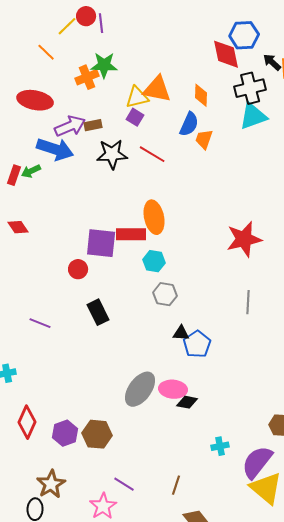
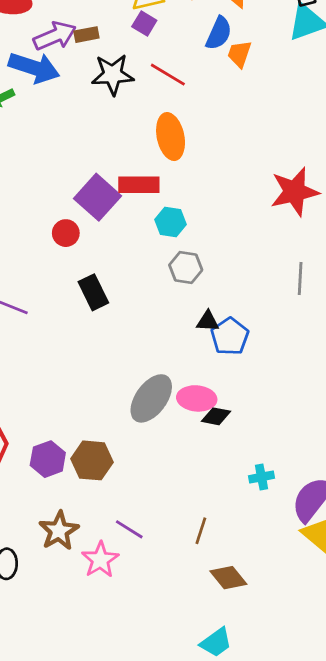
orange ellipse: (154, 217) -> (171, 137), moved
purple square: (101, 243) -> (97, 197), turned 36
brown star: (51, 484) -> (59, 531), moved

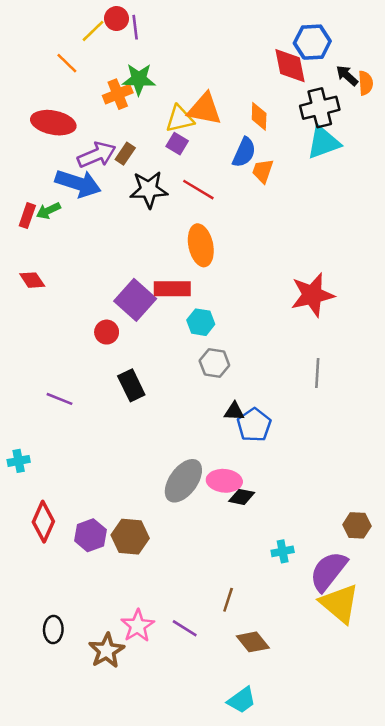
brown rectangle: (86, 35) -> (125, 154), turned -45
purple line: (129, 529) -> (185, 628), moved
brown star: (59, 531) -> (107, 651), moved

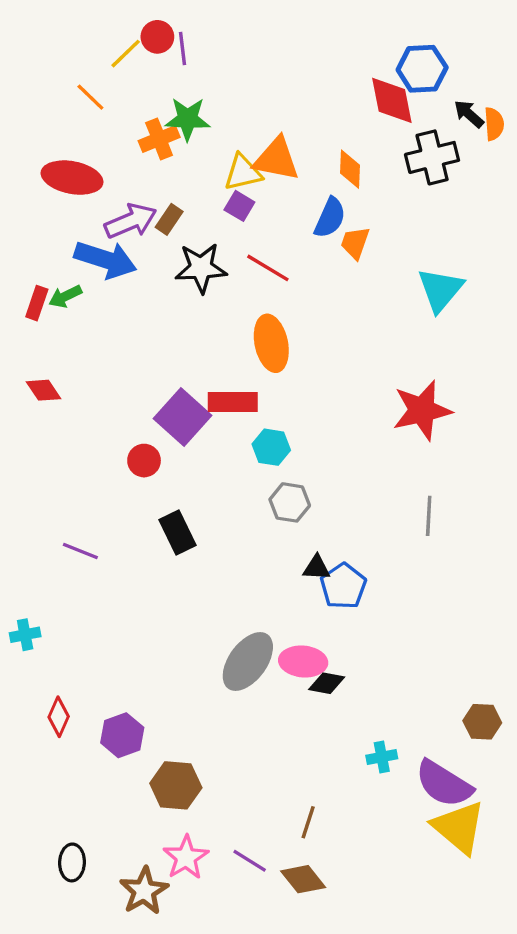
cyan triangle: (323, 142) -> (440, 290), moved, turned -30
red diamond: (43, 522) -> (59, 717), size x0.7
brown hexagon: (130, 537) -> (176, 785), moved
purple semicircle: (328, 571) -> (444, 784), turned -96
brown diamond: (253, 642) -> (303, 879), moved

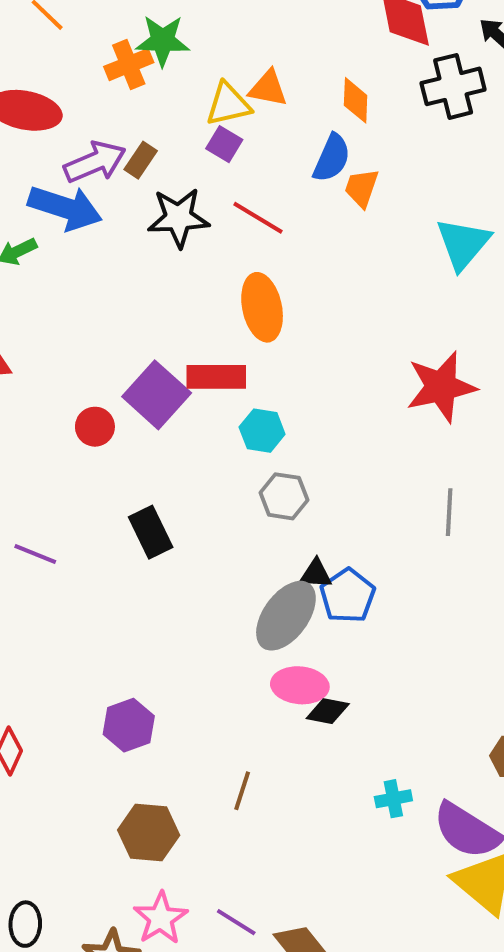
orange triangle: (276, 159) -> (268, 88), size x0.7
red circle: (144, 461) -> (95, 427), moved
gray ellipse: (248, 661) -> (286, 616), moved
purple hexagon: (122, 735) -> (129, 725), moved
brown line: (308, 822) -> (242, 791), moved

